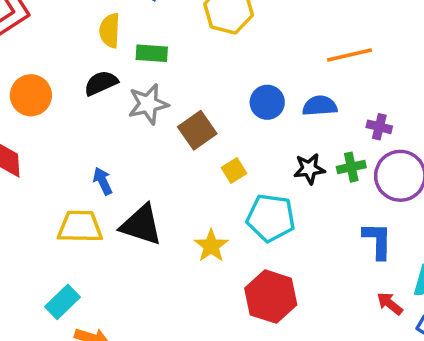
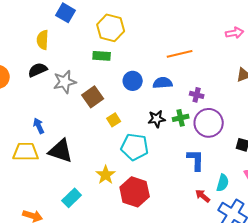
green rectangle: (152, 53) -> (102, 56), moved
yellow star: (211, 246) -> (106, 175), moved
cyan rectangle: (62, 302) -> (72, 198), moved

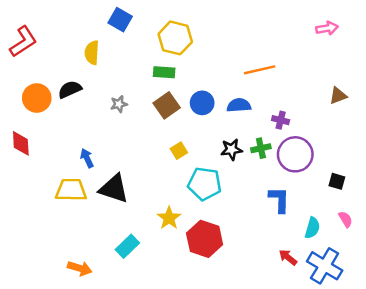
pink arrow: (235, 33) -> (327, 28), moved
black semicircle: (38, 70) -> (70, 89), moved
gray star: (65, 82) -> (119, 104), size x0.6
brown square: (93, 97) -> (167, 105), moved
red arrow: (203, 196) -> (288, 257), moved

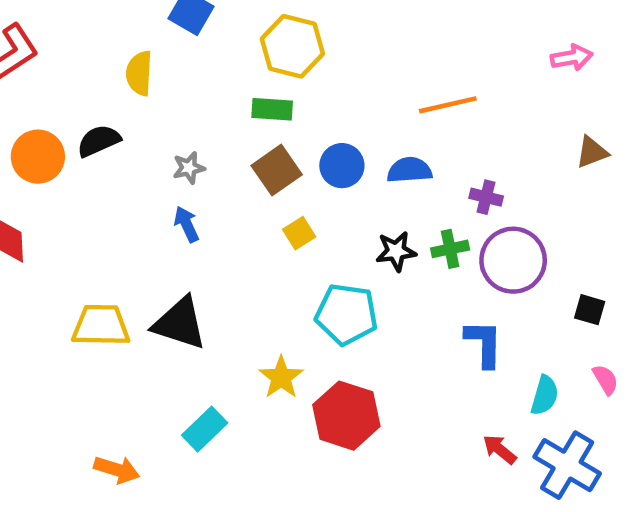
pink arrow: (327, 28) -> (572, 57), moved
yellow square: (179, 151) -> (299, 233), moved
blue arrow: (87, 158) -> (187, 224), moved

